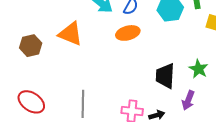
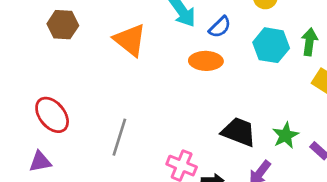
brown hexagon: (31, 46) -> (63, 25), moved
black trapezoid: (165, 76) -> (239, 132), turned 92

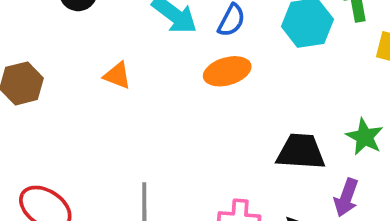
orange triangle: (130, 40) -> (117, 75), size x0.6

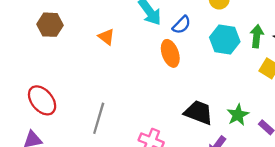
orange ellipse: (227, 71) -> (170, 53), turned 70

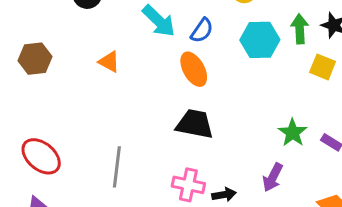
black trapezoid: (199, 112) -> (195, 124), moved

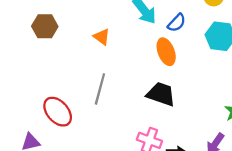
red ellipse: (41, 156) -> (58, 112), moved
gray line: (117, 167) -> (100, 89), moved

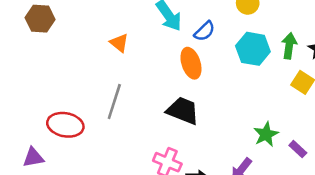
brown hexagon: (45, 26) -> (40, 19), moved
red ellipse: (58, 112) -> (65, 125), turned -40

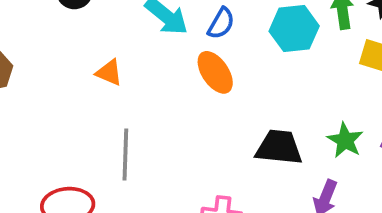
black trapezoid: (183, 111) -> (279, 147), moved

